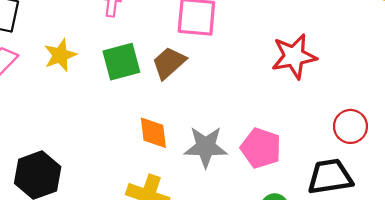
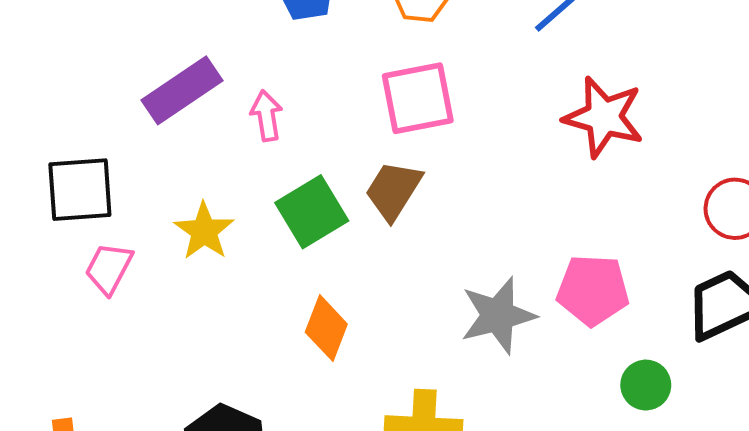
red star: (294, 56) -> (604, 117), turned -30
orange diamond: (153, 133) -> (326, 328), moved, turned 44

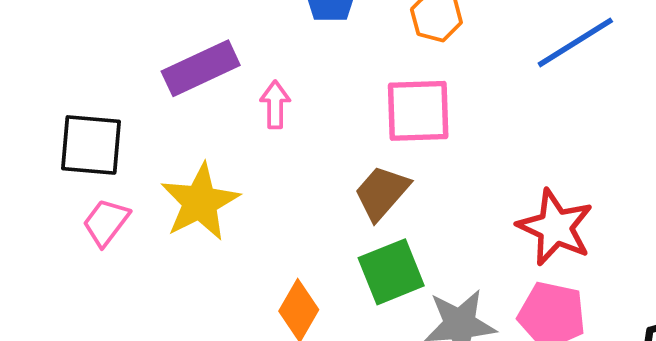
red star: (604, 117) -> (555, 227), moved
green square: (312, 212) -> (391, 272), moved
yellow star: (204, 231) -> (200, 202), size x1.4

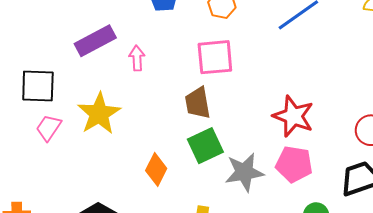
brown trapezoid: (382, 193) -> (198, 103), turned -48

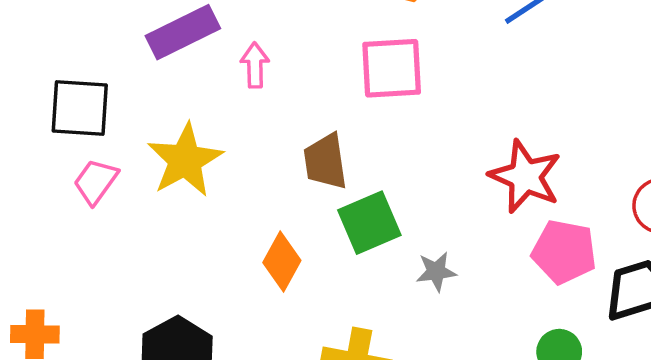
brown trapezoid: (198, 103) -> (325, 161), moved
pink pentagon: (294, 164) -> (564, 252), moved
gray star: (244, 172) -> (436, 271), size x0.6

